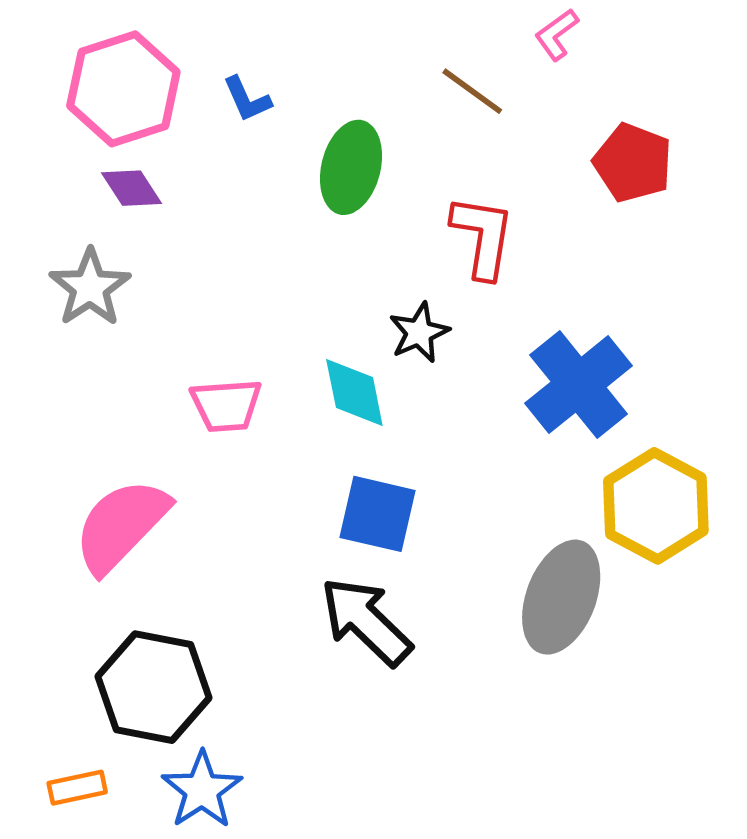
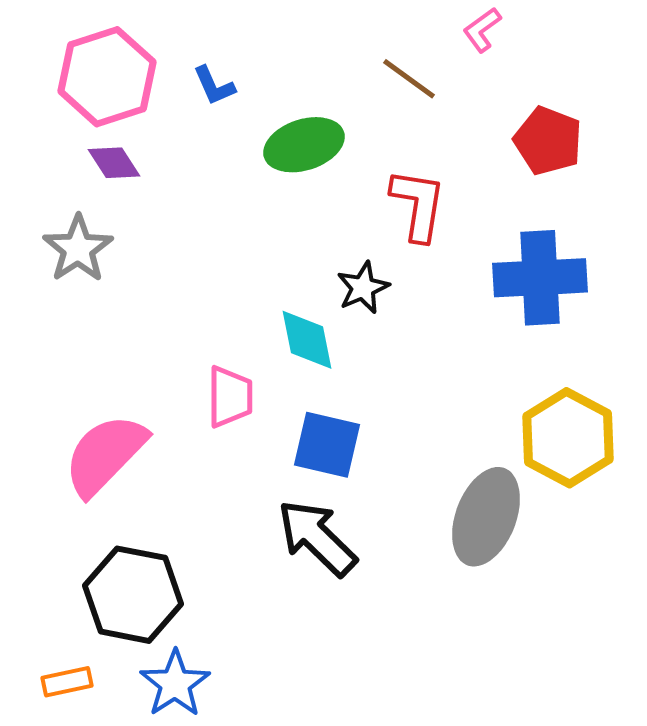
green ellipse: (351, 167) -> (304, 145), turned 58
blue cross: (579, 385) -> (540, 278), moved, turned 36
pink trapezoid: (226, 405) -> (230, 397), moved, turned -86

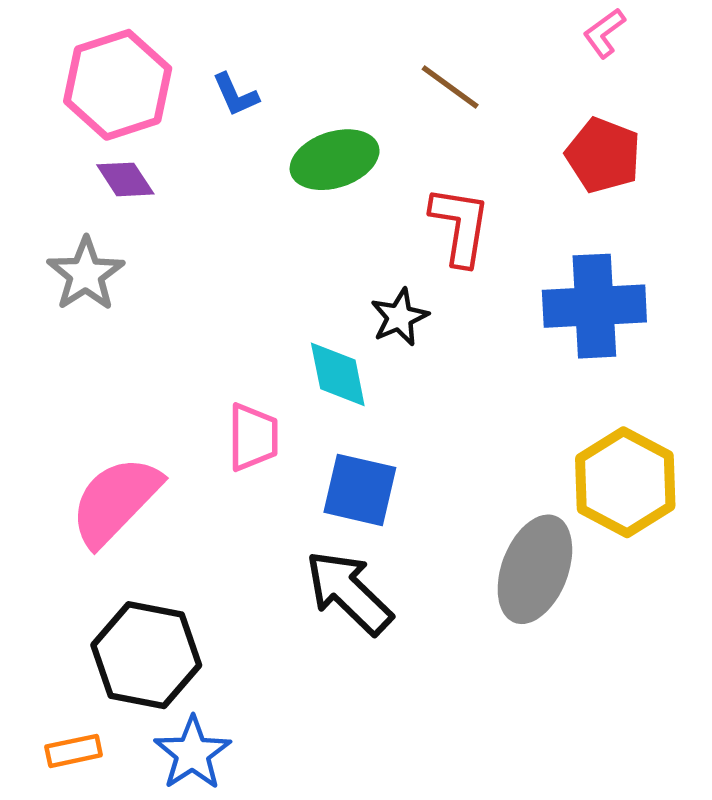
pink L-shape: (482, 30) -> (604, 33), moved

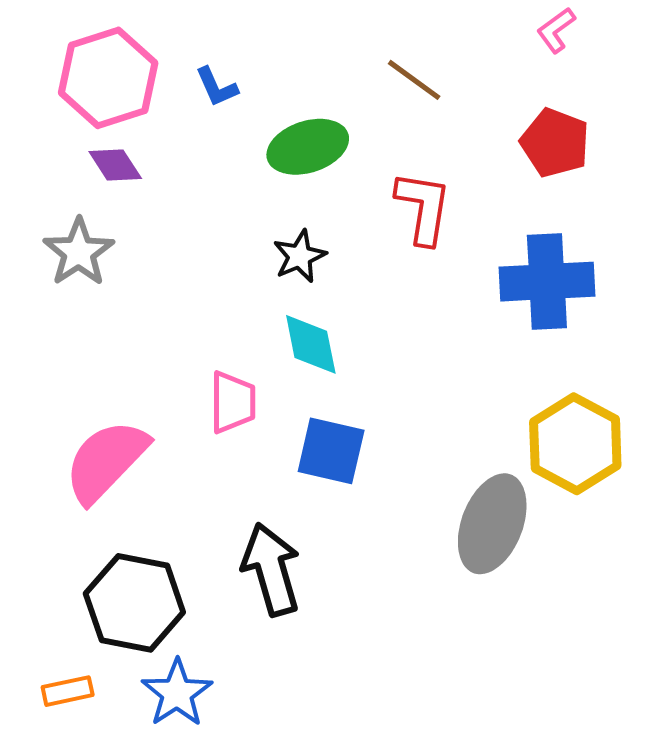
black star: (399, 317) -> (300, 256), moved
black arrow: (349, 592) -> (271, 569), moved, turned 30

